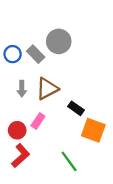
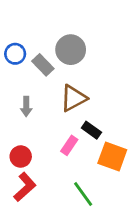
blue circle: (13, 54) -> (15, 54), moved
brown triangle: (47, 89) -> (73, 98), moved
pink rectangle: (38, 121) -> (69, 145), moved

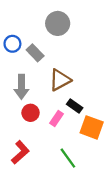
gray circle: (71, 50) -> (58, 23), moved
gray arrow: (26, 107) -> (21, 87), size x1.5
red circle: (21, 157) -> (31, 113), moved

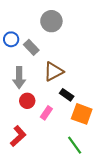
pink rectangle: (57, 118) -> (46, 113), moved
green line: (68, 158) -> (75, 145), moved

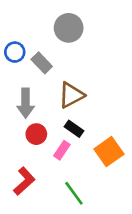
black rectangle: (67, 95) -> (74, 129), moved
orange square: (82, 114) -> (109, 152), turned 35
green line: (75, 145) -> (74, 193), moved

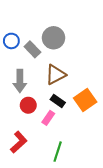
gray circle: (69, 28) -> (54, 38), moved
orange square: (109, 152) -> (85, 100), moved
green line: (74, 193) -> (58, 152), turned 54

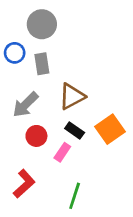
gray circle: (54, 38) -> (42, 24), moved
gray rectangle: (32, 49) -> (42, 64), turned 35
gray arrow: (20, 81) -> (26, 105), turned 45

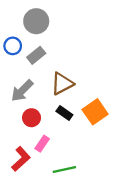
gray rectangle: (42, 64) -> (36, 55), turned 60
pink rectangle: (62, 152) -> (42, 144), moved
green line: (75, 196) -> (64, 169), turned 60

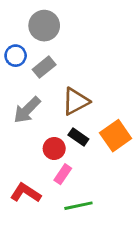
red circle: (31, 118) -> (54, 148), moved
pink rectangle: (42, 144) -> (63, 174), moved
red L-shape: (21, 159) -> (26, 193), turned -105

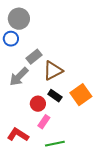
gray circle: (44, 26) -> (19, 19), moved
gray rectangle: (44, 67) -> (34, 57), moved

